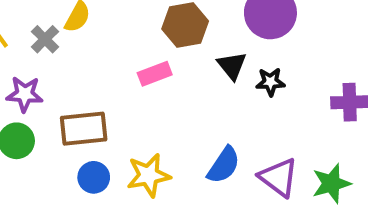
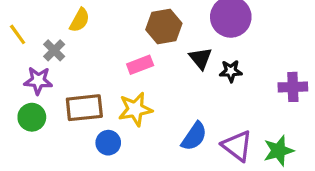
gray cross: (45, 39) -> (54, 50), moved
yellow star: (149, 175) -> (135, 109), moved
blue circle: (94, 177) -> (108, 143), moved

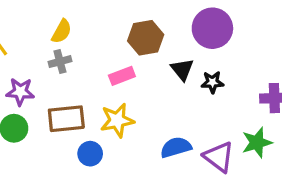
gray cross: (54, 50) -> (60, 62), moved, turned 30
blue semicircle: (194, 136) -> (176, 147), turned -140
green star: (279, 151) -> (257, 143), moved

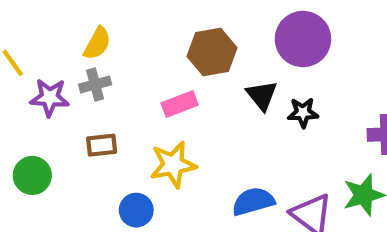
purple star: (20, 92) -> (50, 97), moved
brown rectangle: (66, 119) -> (102, 145), moved, size x0.6

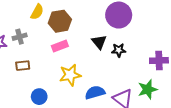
yellow semicircle: (97, 43) -> (37, 12), moved
brown hexagon: (212, 52) -> (60, 21), moved
yellow star: (173, 165) -> (70, 75), moved

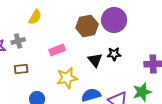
brown hexagon: (60, 21) -> (87, 26), moved
black triangle: (99, 42) -> (95, 60), moved

